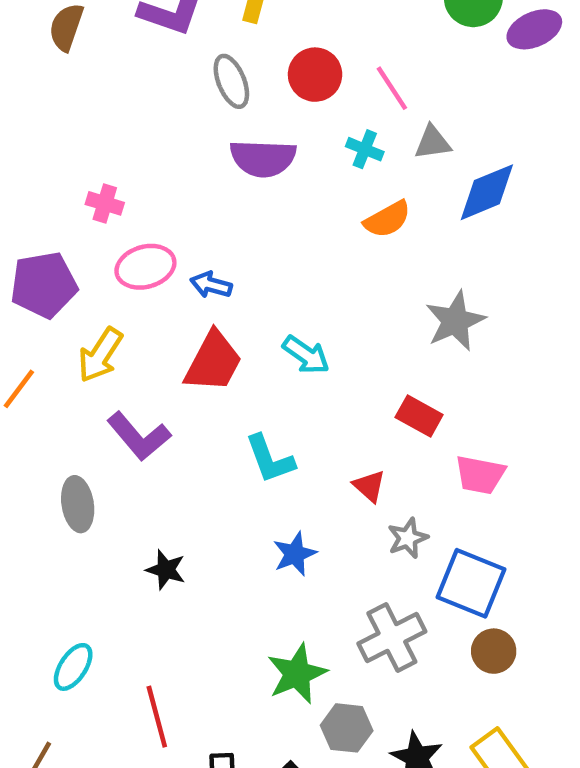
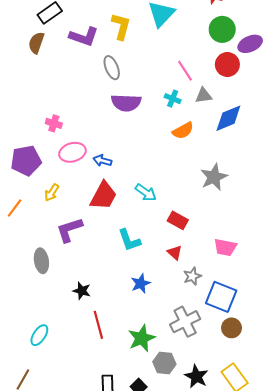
red circle: (315, 75) -> (227, 65), moved
yellow arrow: (100, 355) -> (52, 193), size x0.7
red rectangle: (419, 416) -> (178, 220), moved
purple L-shape: (139, 436) -> (69, 230), turned 112
red line: (157, 717) -> (98, 325), moved

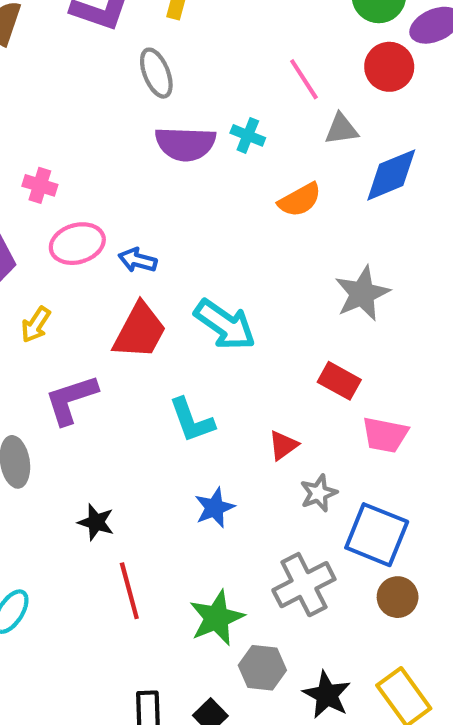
cyan cross: (173, 99) -> (248, 135), moved
cyan arrow: (146, 193) -> (225, 325), size x1.4
red rectangle: (178, 220) -> (339, 381), moved
red triangle: (175, 252) -> (283, 445), turned 42

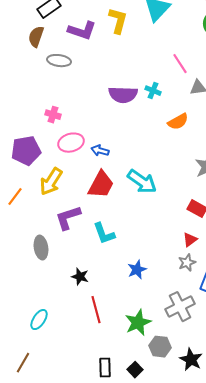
gray ellipse: (156, 73) -> (59, 61), moved, turned -60
yellow arrow: (36, 325) -> (51, 182), size x1.6
cyan L-shape: (192, 420) -> (104, 234), moved
red triangle: (283, 445) -> (190, 240), moved

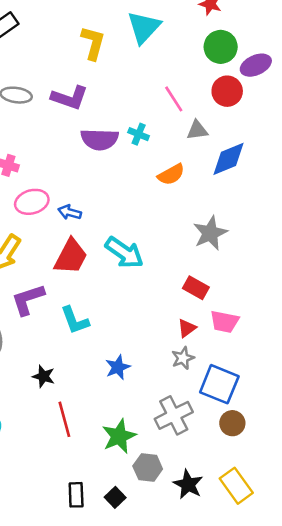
purple L-shape: (82, 31) -> (70, 98), moved

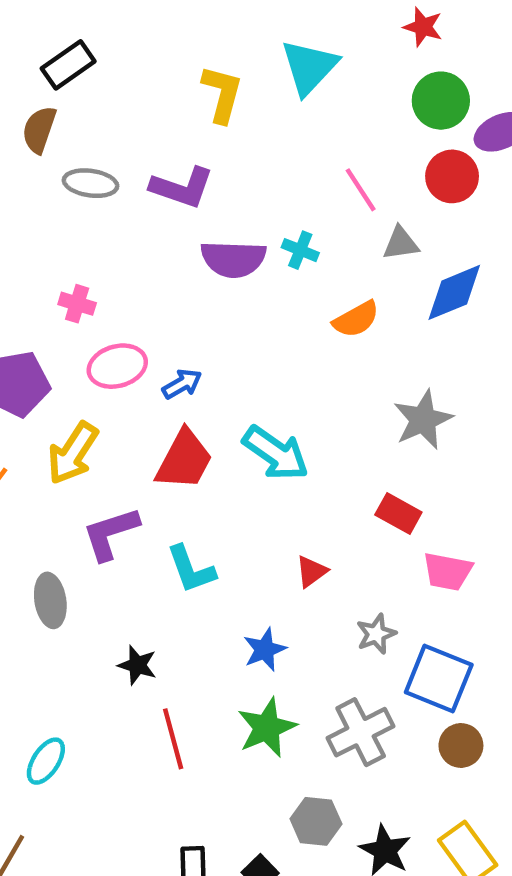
blue arrow: (70, 212) -> (182, 384), turned 135
red triangle: (187, 328) -> (311, 571), moved
green star: (119, 436) -> (267, 728), moved

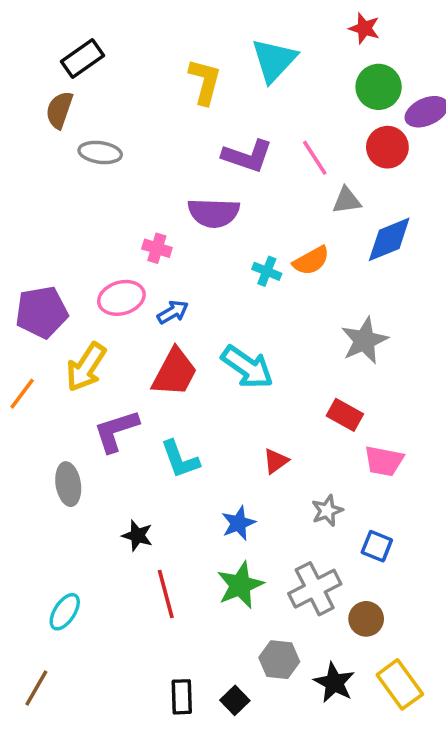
purple L-shape: (182, 188) -> (247, 156), moved
cyan cross: (300, 250) -> (267, 271), moved
pink cross: (77, 304) -> (157, 248), moved
blue square: (439, 679) -> (377, 546), size x0.6
brown circle: (461, 745) -> (366, 619), moved

